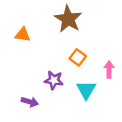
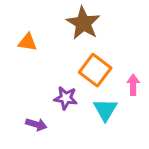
orange square: (78, 57) -> (95, 70), size x1.5

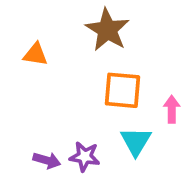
orange square: (95, 70) -> (122, 90), turned -32
purple star: (66, 98) -> (85, 157), moved

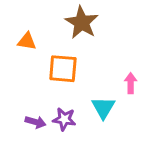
orange square: (122, 90) -> (63, 69), moved

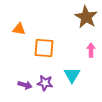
brown star: (82, 23) -> (86, 17), moved
pink arrow: (131, 83) -> (91, 50), moved

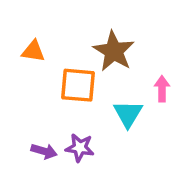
brown star: (86, 17) -> (114, 51), moved
cyan triangle: (72, 75) -> (128, 114), moved

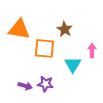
orange triangle: (33, 51) -> (19, 29), size x1.6
brown star: (114, 51) -> (65, 29), size x0.7

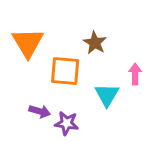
orange triangle: (19, 29) -> (28, 43), turned 50
purple arrow: (25, 86) -> (40, 111), moved

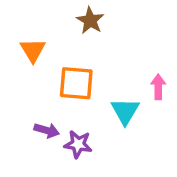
orange triangle: (28, 43) -> (33, 50), size x0.7
brown star: (95, 43) -> (90, 21), moved

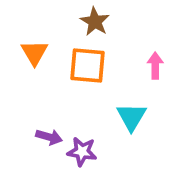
orange square: (76, 83) -> (88, 66), moved
pink arrow: (158, 87) -> (155, 66), moved

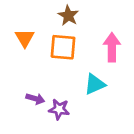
pink arrow: (155, 66) -> (112, 47), size x1.5
cyan triangle: (131, 117) -> (95, 84), turned 35

